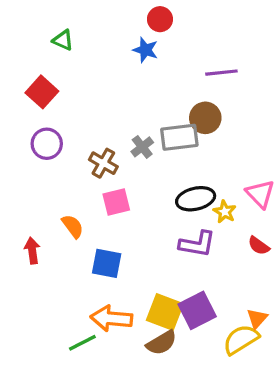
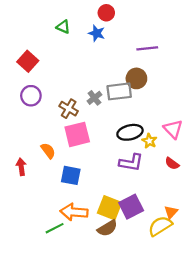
green triangle: (63, 40) -> (63, 27), moved
pink square: (116, 202) -> (77, 134), size x1.4

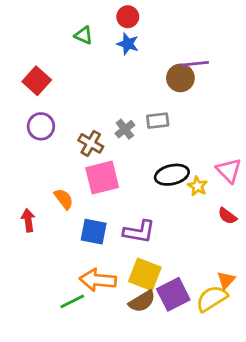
red circle: (106, 13) -> (128, 17), moved
brown circle: (136, 78) -> (180, 78), moved
gray rectangle: (119, 91) -> (158, 121), size x0.7
purple L-shape: (131, 162) -> (139, 232), moved
purple square: (131, 207) -> (173, 294), moved

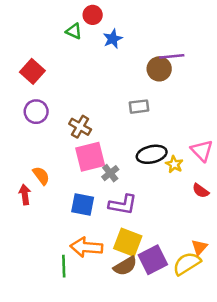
red circle: (128, 17) -> (93, 15), moved
blue star: (128, 44) -> (113, 39), turned 30
gray cross: (125, 129) -> (110, 173), moved
orange semicircle: (64, 199) -> (41, 176), moved
green line: (72, 301) -> (64, 266), turned -65

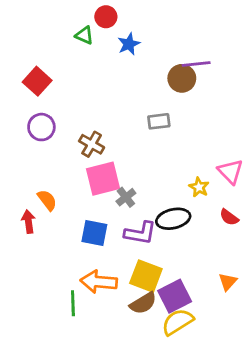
black ellipse: (152, 154) -> (173, 219), moved
yellow semicircle: (187, 264) -> (178, 322), moved

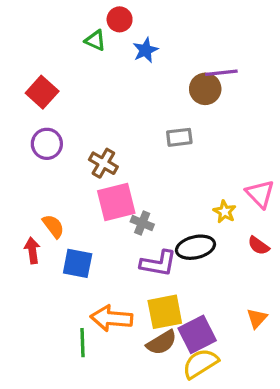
gray cross: (126, 197) -> (142, 223), turned -30
blue square: (94, 233) -> (78, 263), moved
yellow square: (146, 276) -> (165, 312), turned -32

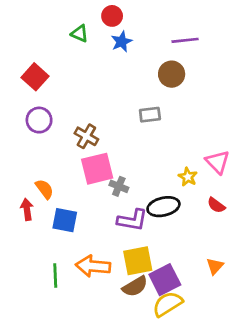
red circle: (120, 19) -> (112, 16), moved
purple line: (221, 73) -> (185, 40), moved
green line: (82, 343) -> (55, 276), moved

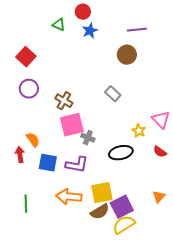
gray rectangle: (150, 115) -> (113, 94), moved, turned 49
purple L-shape: (132, 220) -> (77, 165), moved
green line: (55, 276) -> (26, 204), moved

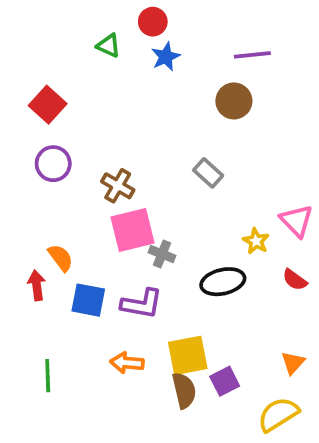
orange arrow: (69, 197) -> (127, 363), size x0.7
purple square: (122, 207) -> (225, 381), size x0.7
brown semicircle: (100, 212) -> (184, 390), turned -72
yellow semicircle: (124, 225) -> (278, 414), moved

